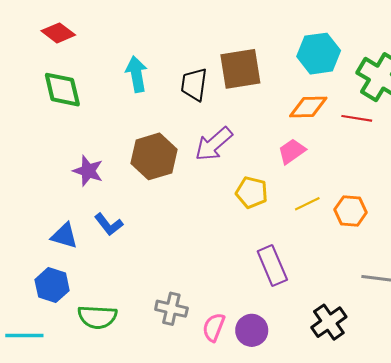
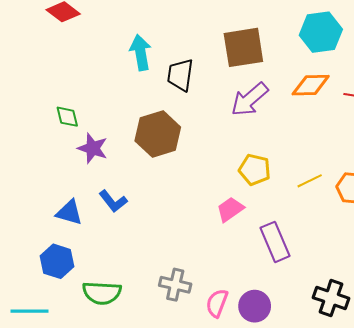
black trapezoid: (194, 84) -> (180, 75), moved
green diamond: (62, 90) -> (67, 117), moved, size x0.6
purple arrow: (214, 144) -> (250, 99), moved
pink trapezoid: (292, 151) -> (230, 209), moved
black cross: (329, 322) -> (331, 298), turned -36

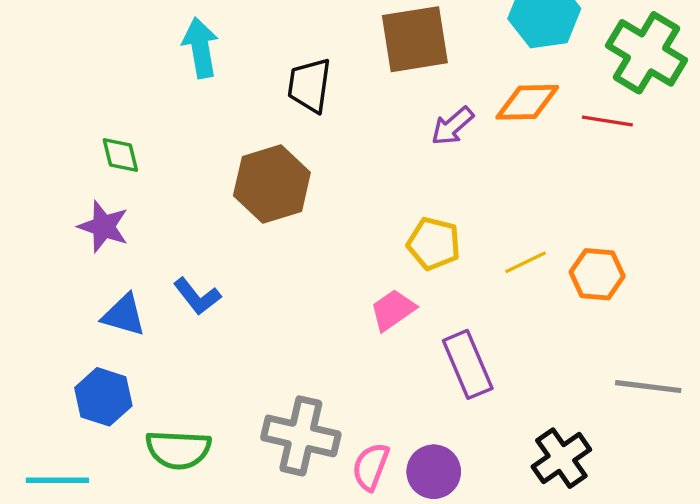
cyan arrow: (141, 53) -> (200, 48), moved
purple arrow: (250, 99) -> (452, 126), moved, size x0.7
purple star: (93, 148) -> (103, 227), moved
gray cross: (175, 285) -> (301, 436), size x1.4
black cross: (331, 298) -> (561, 458), turned 36

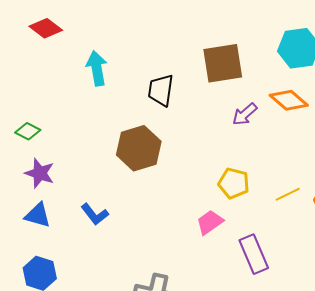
orange diamond: (527, 102) -> (289, 100), turned 42
green diamond: (120, 155) -> (28, 131), moved, turned -50
blue triangle: (124, 315) -> (38, 215), moved

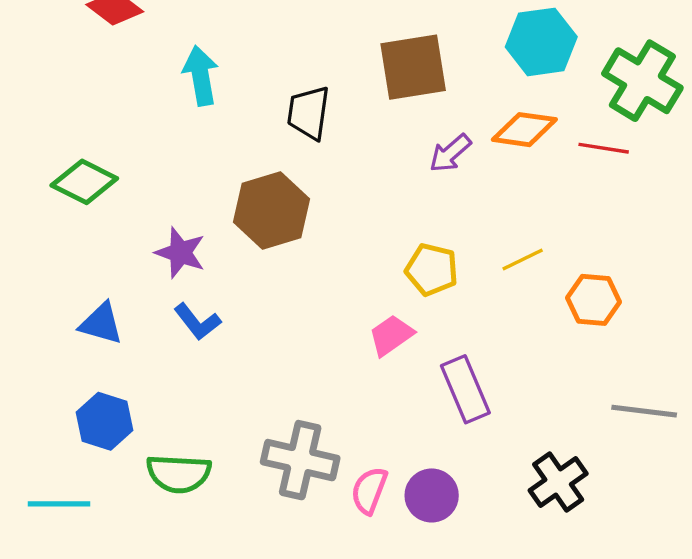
orange diamond: (289, 100) -> (524, 130), turned -33
green diamond: (28, 131) -> (84, 182), size x1.5
purple star: (40, 173) -> (180, 253), moved
yellow line: (288, 194) -> (523, 259), moved

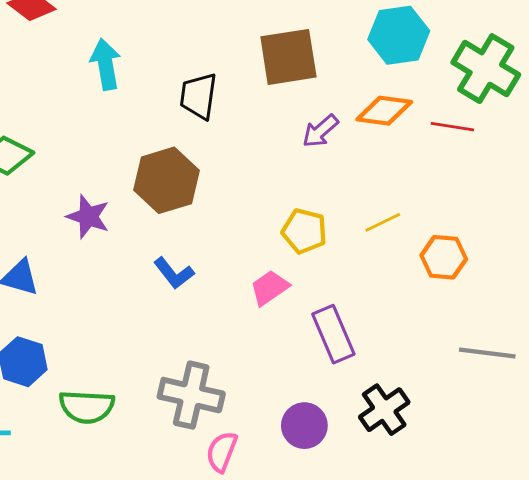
blue L-shape: (197, 322) -> (174, 273), moved
black cross: (558, 482) -> (384, 410), moved
pink semicircle: (369, 490) -> (222, 452), moved

